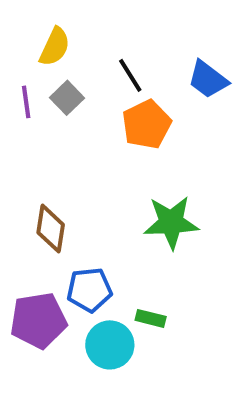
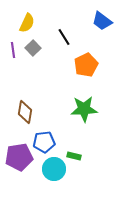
blue trapezoid: (208, 79) -> (102, 21), moved
orange pentagon: (147, 124) -> (86, 65), moved

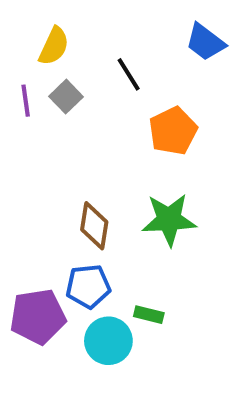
brown diamond: (25, 112) -> (94, 226), moved

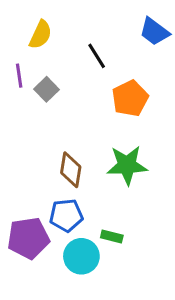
gray square: (66, 97) -> (47, 89), moved

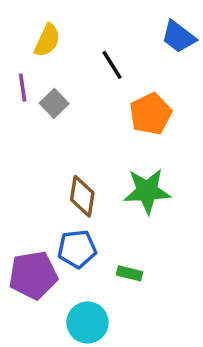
cyan circle: (81, 256) -> (87, 322), moved

